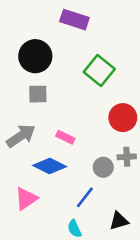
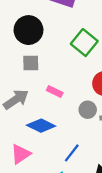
pink rectangle: (65, 137) -> (55, 91), moved
gray circle: (103, 167) -> (88, 110), moved

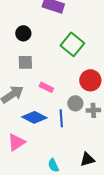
black circle: (28, 30) -> (23, 33), size x0.6
blue line: (72, 153) -> (61, 118), moved, turned -42

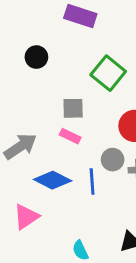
gray square: (25, 62) -> (73, 108), moved

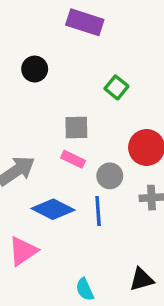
green square: (108, 73) -> (116, 87), size x0.6
gray circle: (113, 160) -> (110, 176), moved

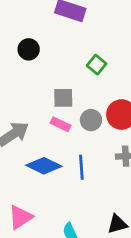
gray circle: (110, 176) -> (91, 120), moved
pink triangle: (23, 251) -> (20, 217), moved

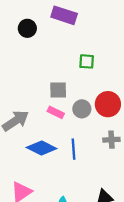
black circle: (29, 49) -> (27, 28), moved
green square: (97, 65) -> (87, 61), turned -35

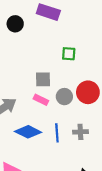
gray cross: (111, 140) -> (80, 132), moved

